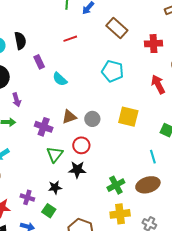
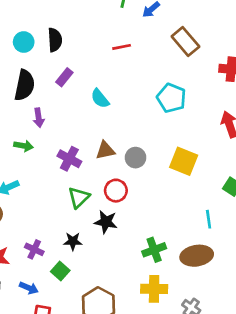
purple rectangle: (39, 62) -> (64, 77), moved, turned 56

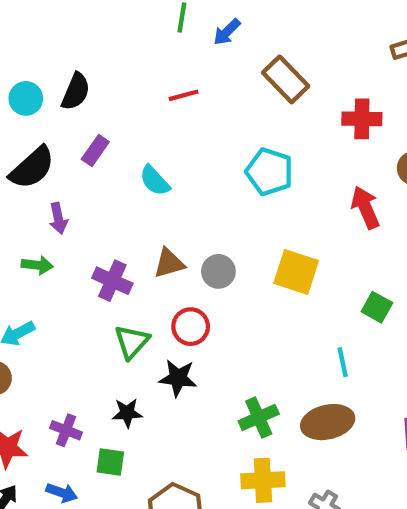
black semicircle: (55, 40) -> (76, 92), turned 30
black semicircle: (24, 85) -> (32, 168), turned 40
green square: (60, 271) -> (110, 462), turned -30

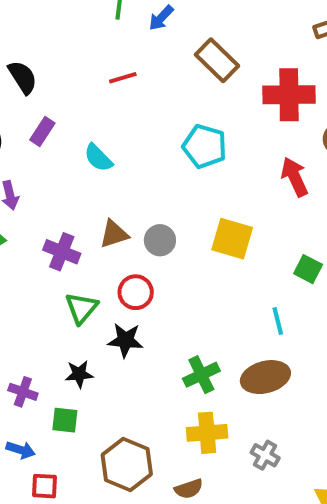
black semicircle: (76, 92) -> (23, 77), turned -54
red cross: (362, 119) -> (289, 95), size x1.4

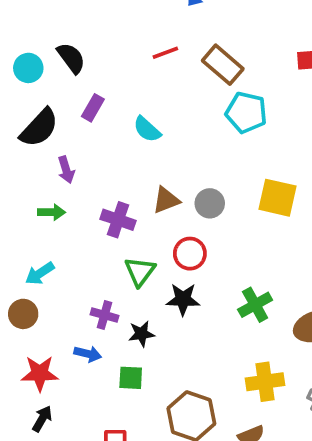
brown rectangle: (217, 60) -> (223, 65), moved
green cross: (201, 375) -> (255, 305), moved
purple cross: (23, 392) -> (104, 315), moved
blue arrow: (21, 450) -> (88, 354), moved

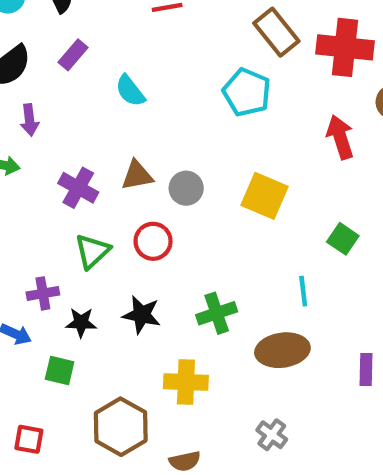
brown rectangle: (223, 65) -> (276, 32), moved
black star: (183, 299) -> (142, 315), moved
purple cross: (104, 315) -> (43, 293), turned -36
yellow cross: (265, 382) -> (186, 382), moved

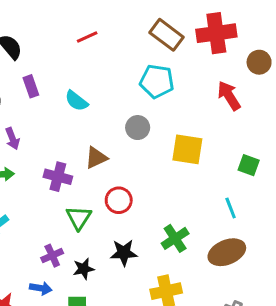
purple rectangle: (73, 55) -> (31, 86), turned -45
gray circle: (186, 188) -> (138, 128), moved

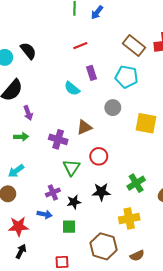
purple rectangle: (31, 86) -> (91, 73), moved

